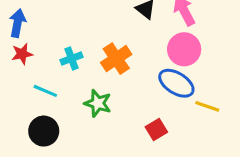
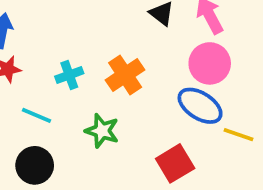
red square: (156, 130) -> (175, 163), size x1.4

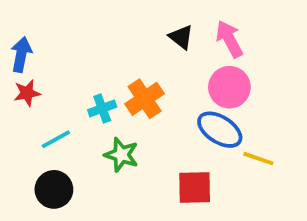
cyan cross: (69, 75) -> (102, 108), moved
cyan line: (37, 115) -> (56, 139), turned -52
red square: (175, 163) -> (195, 187), turned 30

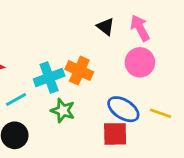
orange cross: (145, 99) -> (79, 71), turned -32
cyan cross: (102, 108) -> (49, 77), size x1.5
blue ellipse: (220, 130) -> (123, 109), moved

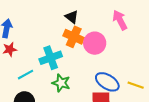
black triangle: (105, 27) -> (72, 17), moved
pink circle: (140, 62) -> (95, 43), moved
orange cross: (79, 71) -> (74, 37), moved

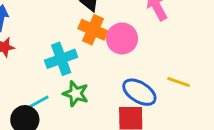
cyan line: (25, 75) -> (38, 102), moved
yellow line: (136, 85) -> (179, 82), moved

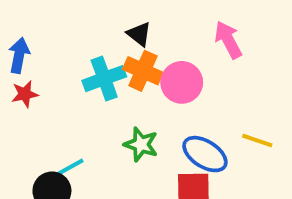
cyan cross: (61, 59) -> (104, 79), moved
green star: (76, 94) -> (141, 144), moved

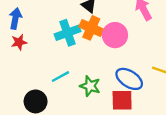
green star: (141, 144) -> (90, 86), moved
cyan line: (69, 168) -> (60, 77), moved

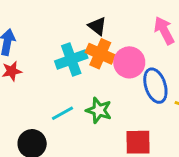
blue ellipse: (129, 79) -> (155, 86), moved, turned 40
green star: (90, 86) -> (99, 110), moved

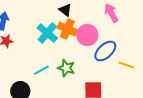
cyan cross: (71, 60) -> (47, 33), turned -30
blue ellipse: (155, 86) -> (105, 51), turned 65

